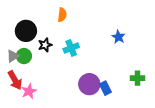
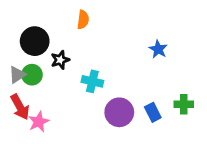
cyan cross: (71, 48) -> (92, 81), moved, turned 35
blue rectangle: (105, 88) -> (153, 112), moved

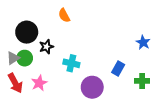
orange semicircle: (83, 20) -> (64, 15), turned 144
blue star: (158, 49) -> (143, 42), moved
blue rectangle: (153, 112) -> (118, 68), moved, turned 56
pink star: (39, 122) -> (39, 83), moved

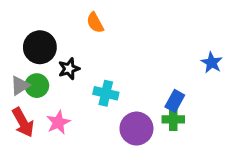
green cross: (142, 81) -> (173, 119), moved

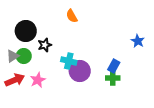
orange semicircle: (95, 23) -> (72, 16), moved
red arrow: (23, 122) -> (15, 80), turned -84
purple circle: (136, 129) -> (80, 71), moved

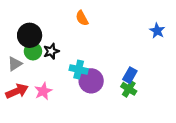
blue star: (138, 41) -> (157, 31), moved
green circle: (24, 56) -> (33, 51), moved
green cross: (113, 78) -> (129, 89), turned 32

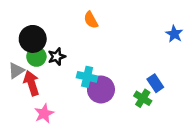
blue rectangle: (130, 75) -> (155, 83), moved, turned -63
red arrow: (17, 91) -> (31, 83), moved, turned -85
pink star: (43, 91) -> (44, 114), moved

